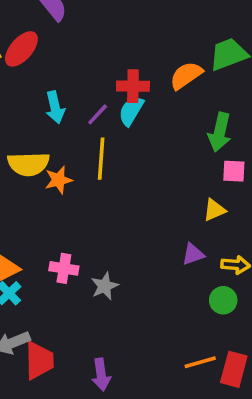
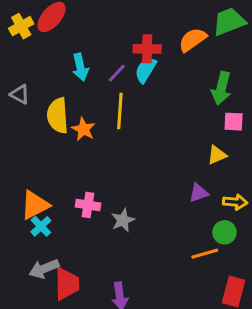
yellow semicircle: (28, 164) -> (58, 116), turned 88
orange star: (59, 180) -> (83, 129), turned -30
orange line: (200, 362) -> (205, 254), moved

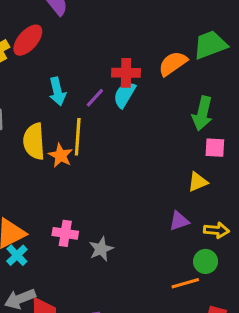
yellow line: (120, 111) -> (78, 137), moved

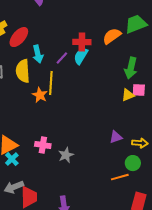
red ellipse: (28, 40) -> (19, 37), moved
yellow semicircle: (34, 141) -> (23, 71), moved
yellow triangle: (198, 182) -> (128, 95), moved

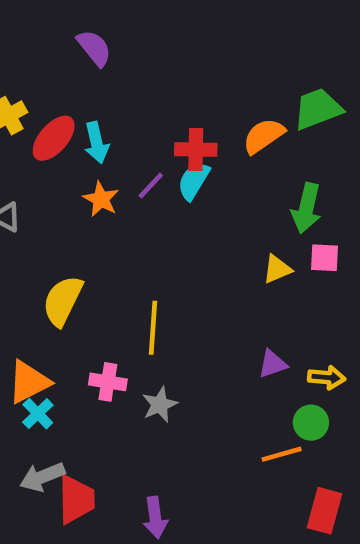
cyan arrow: (38, 54) -> (96, 143), moved
yellow semicircle: (23, 71) -> (63, 301), moved, turned 30
yellow line: (51, 83) -> (153, 328), moved
orange star: (40, 95) -> (101, 199), moved
yellow triangle: (128, 95) -> (277, 269), moved

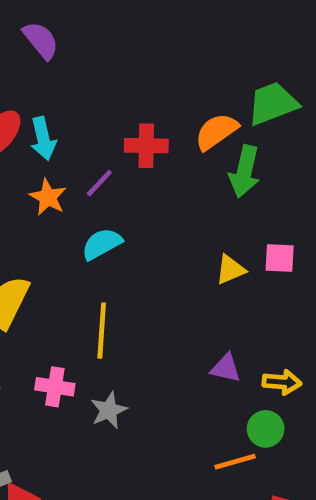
cyan semicircle: (194, 181) -> (102, 244), moved, turned 30
green arrow: (306, 208) -> (244, 171), moved
purple triangle: (273, 364) -> (226, 368), turned 32

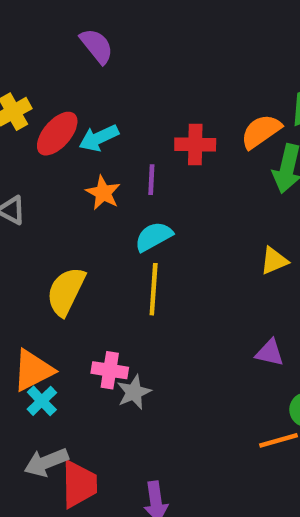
cyan arrow: (43, 139) -> (99, 138), turned 78
purple line: (99, 183) -> (151, 180), turned -40
yellow line: (102, 331) -> (154, 289), moved
gray star: (109, 410) -> (134, 392), moved

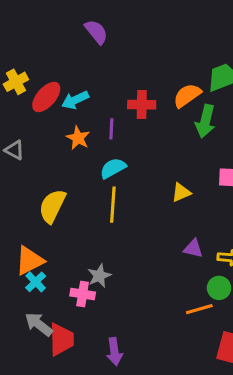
purple semicircle: (97, 46) -> (96, 32), moved
yellow triangle: (274, 261) -> (181, 192), moved
pink cross: (110, 370) -> (83, 294), moved
gray arrow: (46, 462) -> (39, 324), turned 60

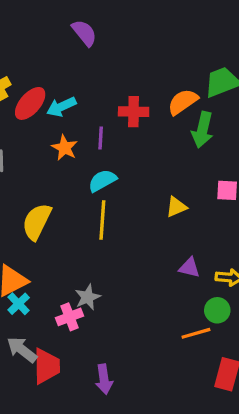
pink cross: (83, 294) -> (70, 317), turned -30

